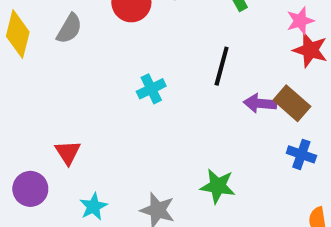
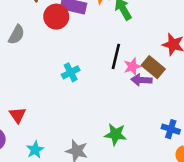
pink star: (300, 21) -> (132, 67), moved
brown rectangle: (292, 103) -> (153, 67), moved
blue cross: (301, 154) -> (171, 129), moved

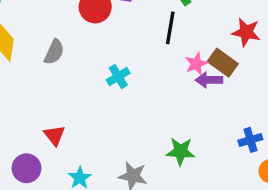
gray semicircle: (16, 35) -> (54, 52), moved
black line: (116, 56) -> (170, 28), moved
blue cross: (171, 129) -> (250, 140), turned -30

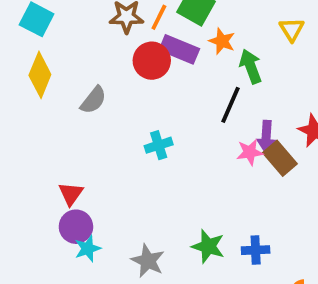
purple arrow: (209, 80) -> (266, 136), moved, turned -100
blue cross: (250, 140) -> (256, 250), moved
purple circle: (26, 168) -> (76, 227), moved

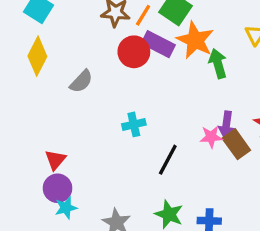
orange star: (222, 41) -> (195, 40), size x1.6
black line: (230, 105) -> (168, 160), moved

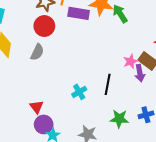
red circle: (134, 52) -> (44, 26), moved
cyan cross: (134, 124) -> (79, 92), moved
purple arrow: (226, 124) -> (140, 73), moved

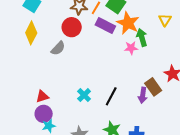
pink star: (130, 61) -> (131, 48), moved
cyan cross: (79, 92) -> (84, 95), turned -32
red triangle: (37, 107) -> (42, 96), turned 32

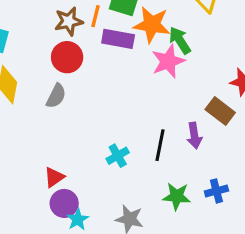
pink star: (131, 48) -> (168, 61), size x1.5
cyan cross: (84, 95) -> (118, 156), turned 32
purple arrow: (143, 95) -> (194, 136), moved

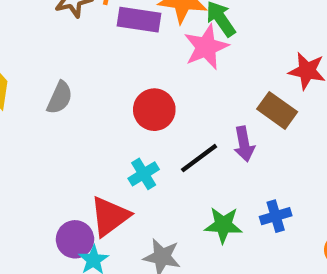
red circle: (67, 57) -> (154, 110), moved
black line: (160, 145) -> (199, 158), turned 44
red triangle: (54, 177) -> (110, 216), moved, size x1.5

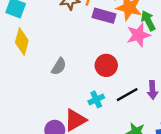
gray semicircle: (60, 98) -> (59, 66), moved

